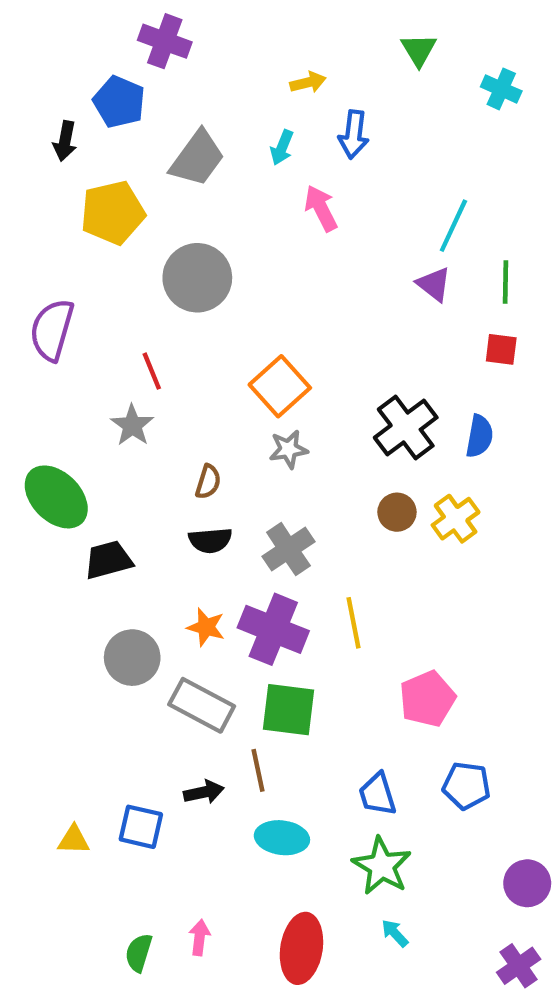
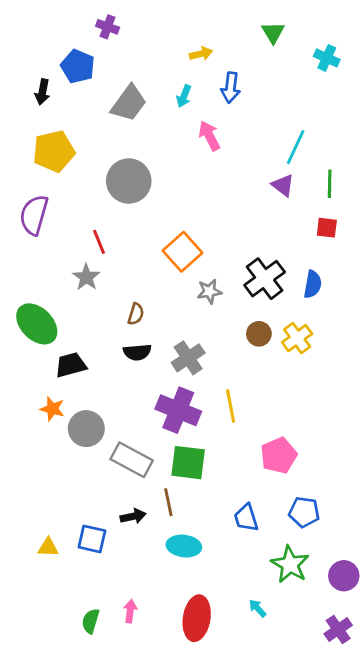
purple cross: (165, 41) -> (108, 27), size x0.7
yellow pentagon: (113, 213) -> (54, 151), moved
gray star: (288, 449) -> (209, 291), moved
orange star: (206, 627) -> (52, 409), moved
green star: (382, 866) -> (290, 564), moved

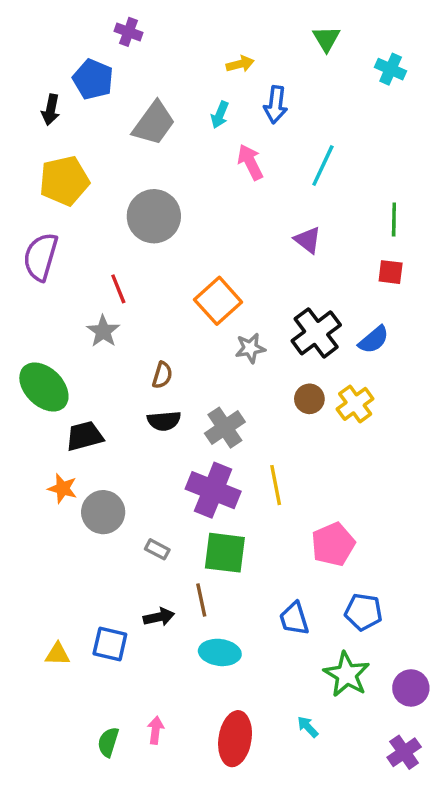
cyan line: (296, 147) -> (323, 166), moved
purple triangle: (283, 185) -> (308, 240), moved
blue semicircle: (313, 284) -> (374, 340), turned 40
gray rectangle: (132, 460) -> (157, 549), size x0.5

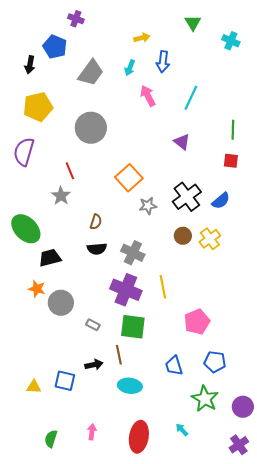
gray cross: (225, 428) -> (133, 253), turned -30
green semicircle: (108, 742) -> (51, 439), moved

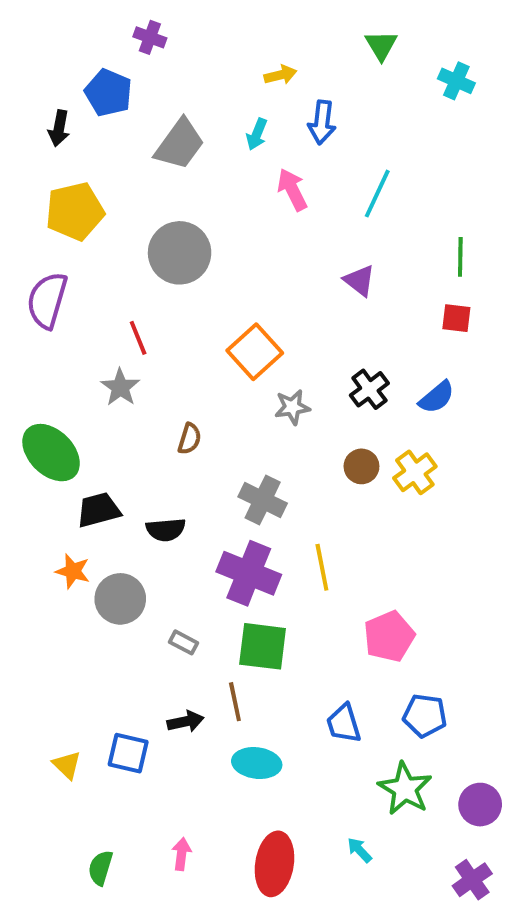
black cross: (187, 197) -> (369, 389), size x0.7
black semicircle: (97, 249) -> (166, 530), moved
yellow triangle: (34, 387) -> (67, 765), turned 42

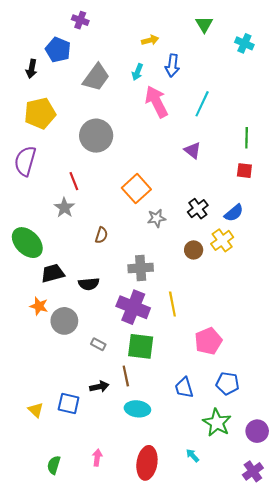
pink arrow: (292, 190) -> (157, 102), size x1.4
yellow cross: (415, 472) -> (222, 240), moved
gray cross: (263, 500) -> (141, 268), turned -30

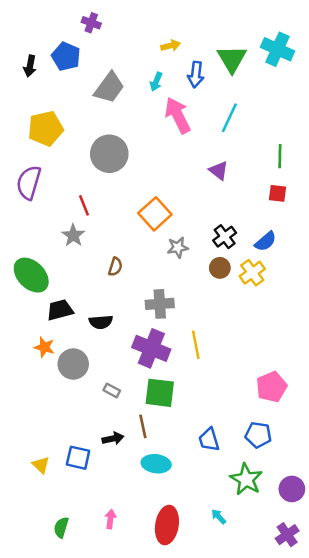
green triangle: (204, 24) -> (232, 59), moved, size x1.5
cyan cross: (244, 43) -> (277, 49), size x1.5
black arrow: (32, 69) -> (30, 66), moved
brown circle: (194, 250) -> (220, 268), moved
pink pentagon: (208, 341) -> (271, 387), moved

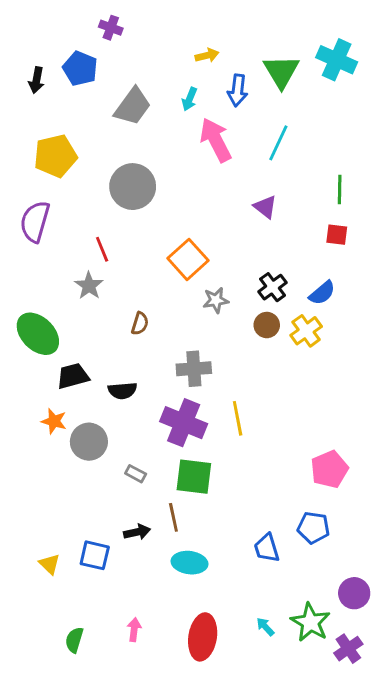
blue trapezoid: (209, 440) -> (267, 548), moved
green star: (246, 479) -> (310, 622), moved

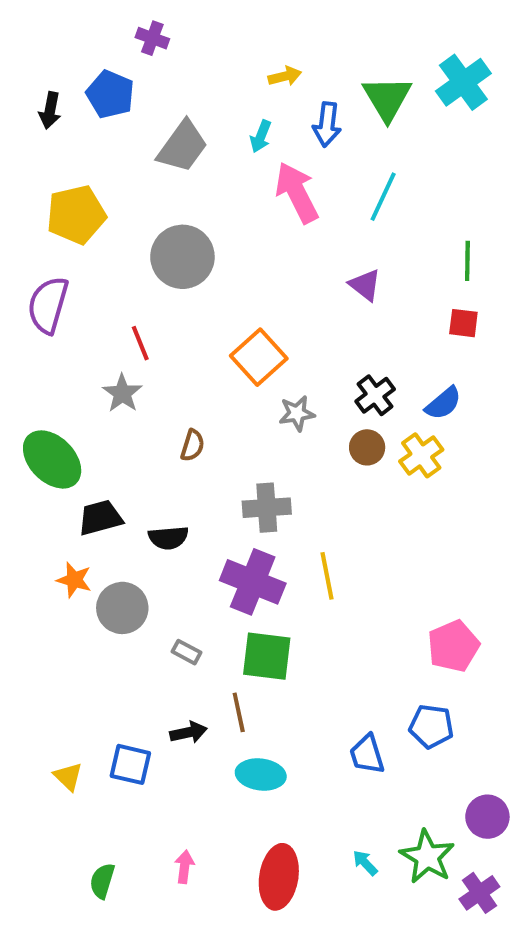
cyan cross: (337, 60) -> (463, 82), turned 30

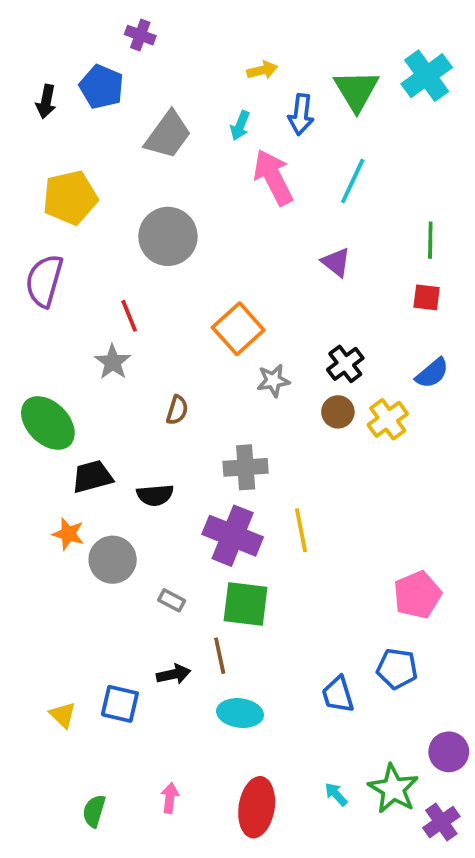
blue semicircle: (443, 403) -> (432, 373), moved

